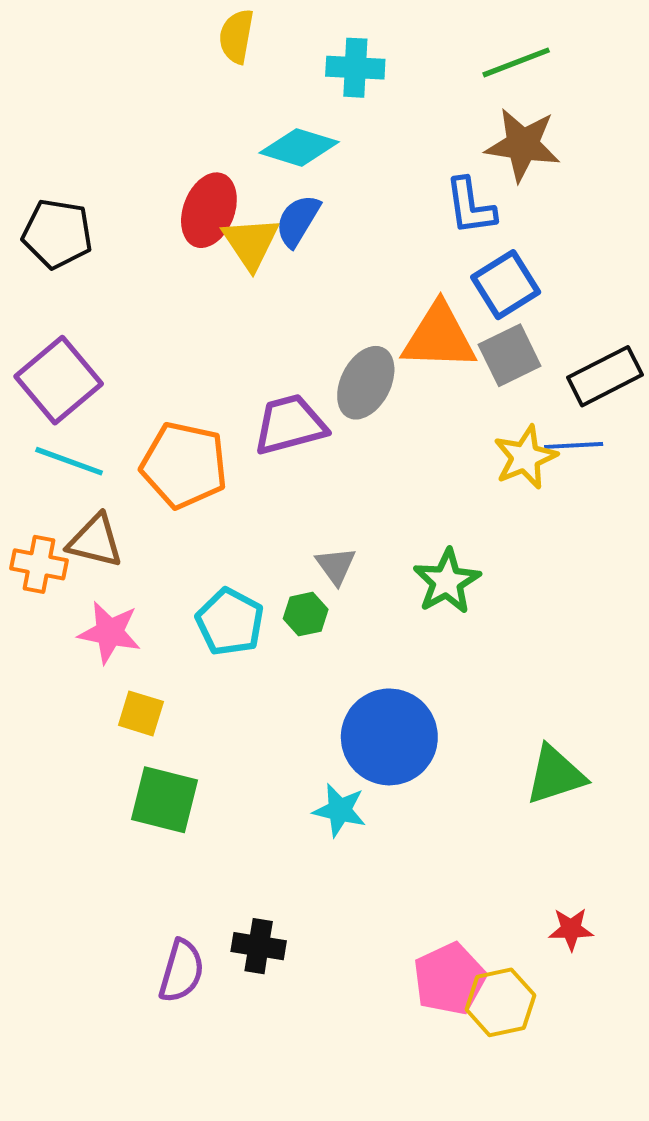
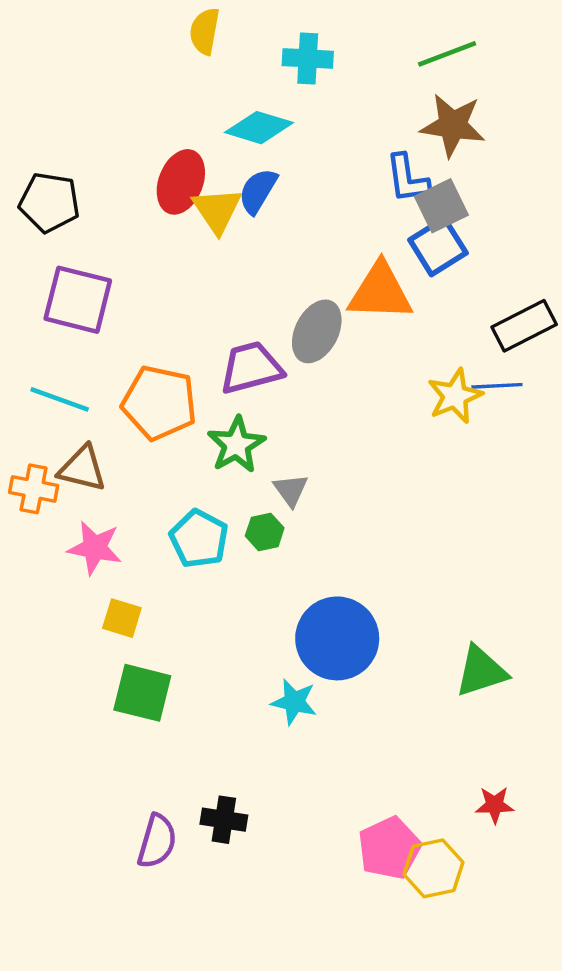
gray square: (510, 355) -> (441, 206), moved
purple square: (59, 380) -> (78, 300), moved, turned -36
green star: (447, 581) -> (236, 445), moved

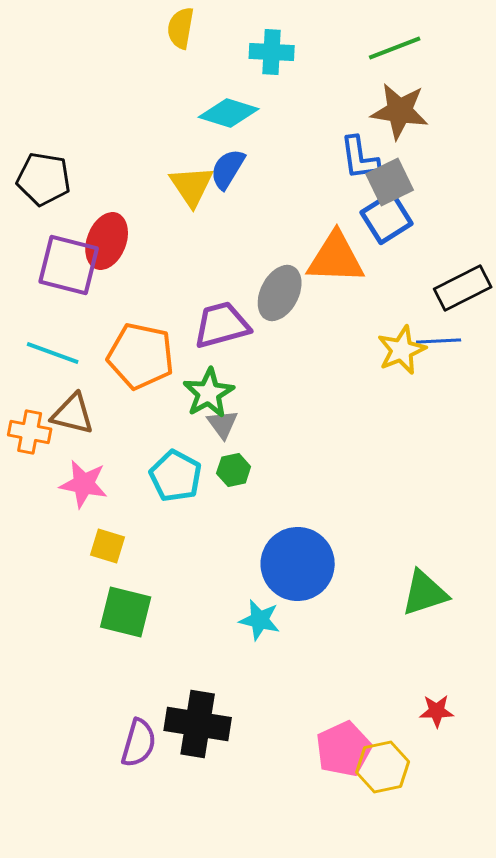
red ellipse: (181, 182) -> (107, 241), moved
gray triangle: (291, 490) -> (223, 424), moved
black cross: (224, 820) -> (198, 724), size x1.6

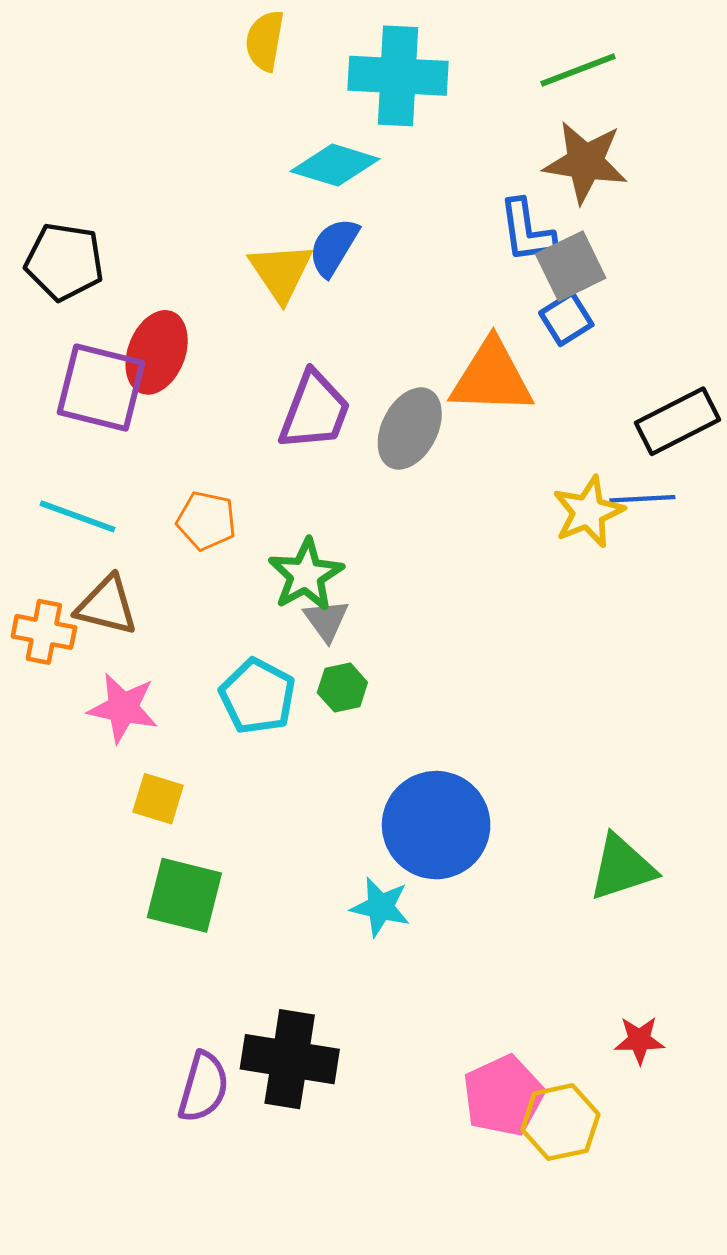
cyan cross: (272, 52) -> (398, 76), size x1.5
blue square: (387, 218) -> (566, 319), size x0.7
purple trapezoid: (222, 325) -> (315, 411), moved, turned 126
orange pentagon: (141, 356) -> (206, 521), size x0.6

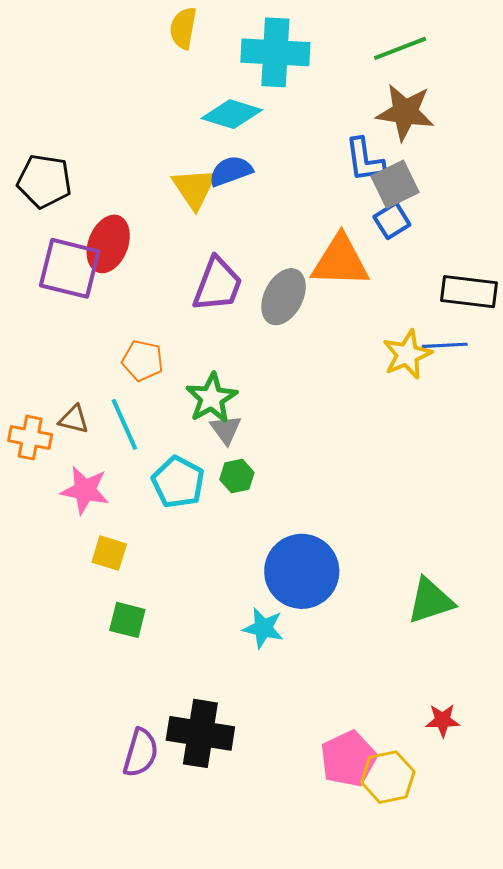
blue semicircle: (334, 247) -> (231, 171), turned 39
black rectangle: (678, 421) -> (469, 292), turned 34
cyan line: (78, 516) -> (124, 424), moved, turned 46
brown triangle: (107, 606) -> (74, 419), size x0.7
green square: (184, 895) -> (127, 620), size x0.7

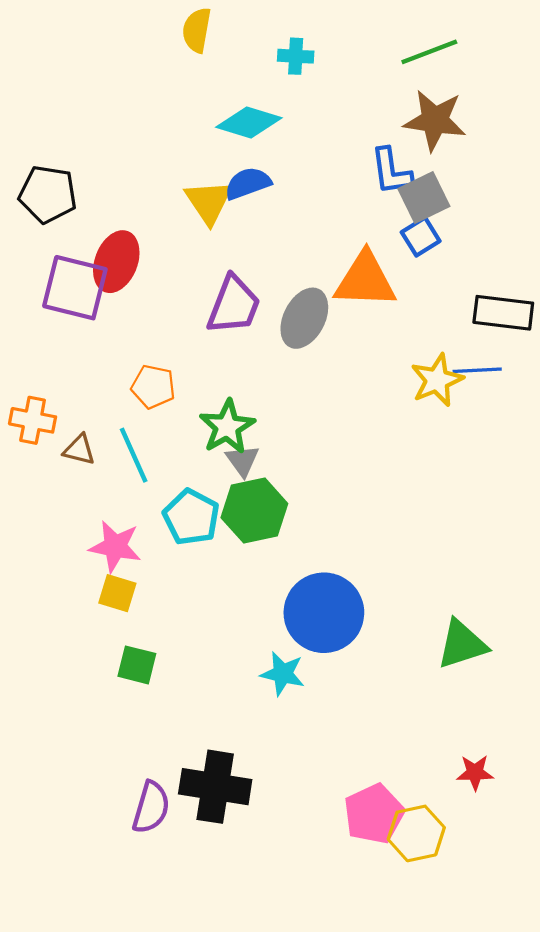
cyan cross: (275, 52) -> (296, 56), size x0.5
orange cross: (30, 438) -> (33, 420), moved
green hexagon: (237, 476) -> (254, 511), size x1.8
pink star: (85, 490) -> (115, 546), moved

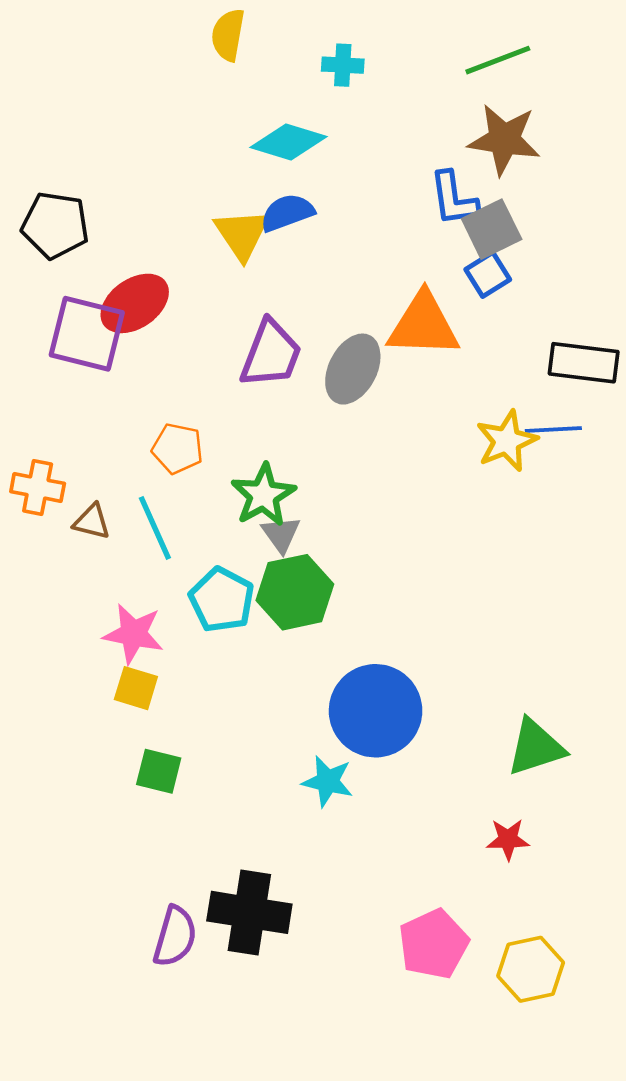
red ellipse: (116, 262) -> (135, 303), turned 34
red star: (475, 773) -> (508, 839), moved
yellow hexagon: (416, 833) -> (531, 969), moved

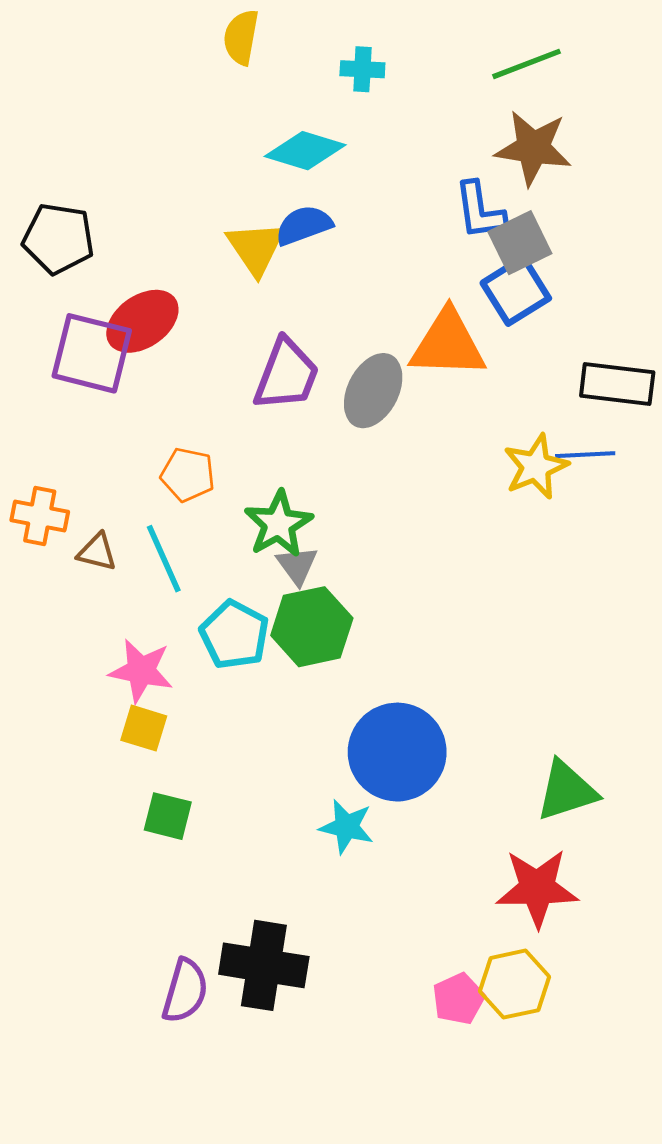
blue square: (488, 274) -> (516, 291), size x1.4
red star: (508, 839) -> (537, 888), size x1.8
pink pentagon: (434, 944) -> (458, 999), size x0.7
yellow hexagon: (531, 969) -> (514, 984), moved

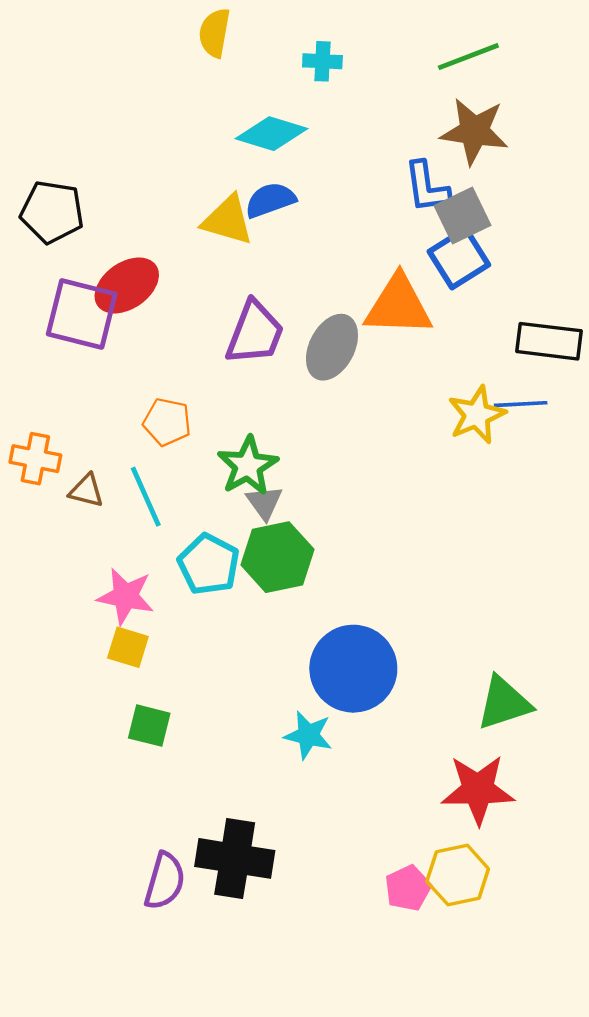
yellow triangle: (256, 248) -> (228, 220), turned -40

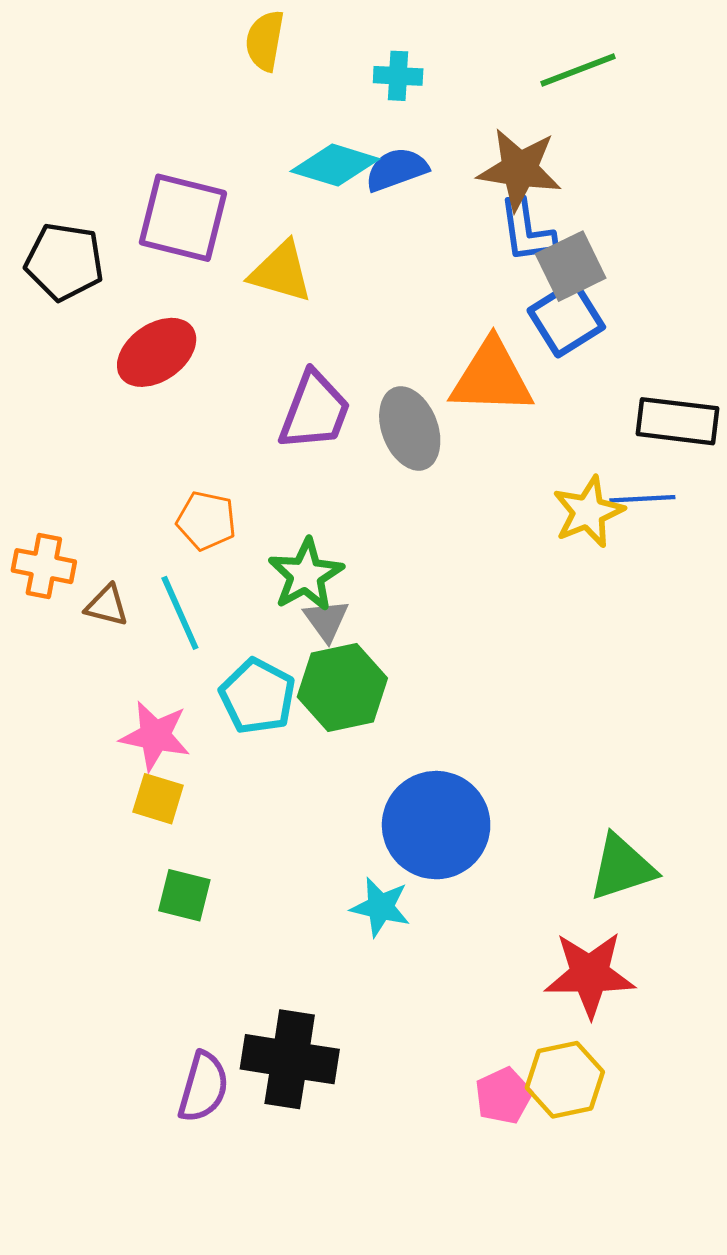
brown star: (474, 131) -> (519, 169), moved
blue semicircle: (270, 200) -> (397, 169), moved
purple square: (82, 314) -> (183, 218), moved
gray ellipse: (332, 347) -> (410, 428), turned -48

